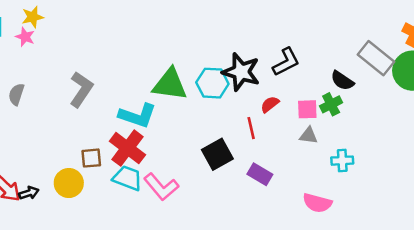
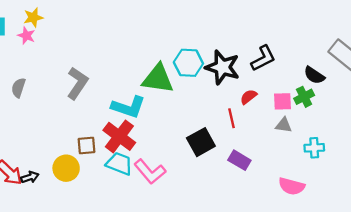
cyan hexagon: (212, 83) -> (188, 63), moved

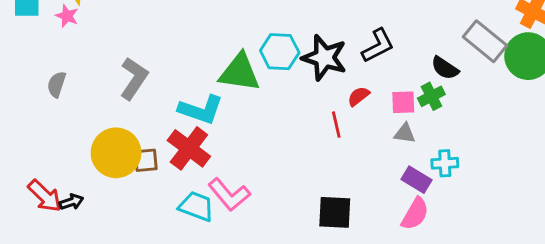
black square: (201, 142) -> (335, 212), moved, turned 32
purple rectangle: (239, 160) -> (417, 180), moved
cyan trapezoid: (119, 164) -> (196, 206), moved
yellow circle: (66, 168) -> (116, 153), moved, size x1.4
pink semicircle: (292, 186) -> (415, 214), turned -75

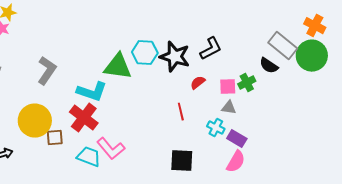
black semicircle: (445, 68) -> (269, 66), moved
red line: (336, 125) -> (181, 112), moved
brown square: (146, 160) -> (55, 138), moved
cyan cross: (445, 163) -> (216, 128), moved, turned 30

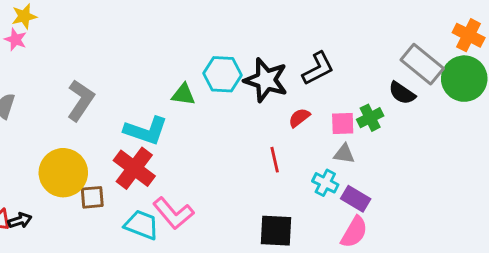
green triangle: (118, 67) -> (183, 95), size x0.6

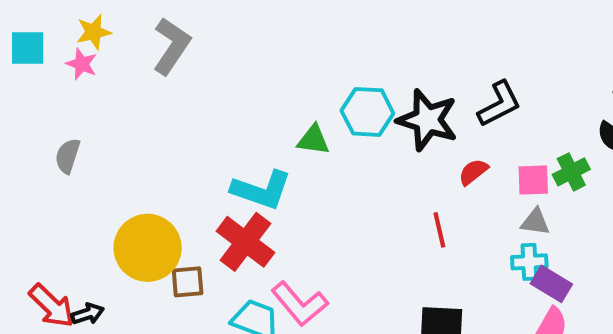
gray L-shape: (81, 100) -> (172, 46), moved
cyan cross: (325, 183) -> (529, 262), moved, turned -30

